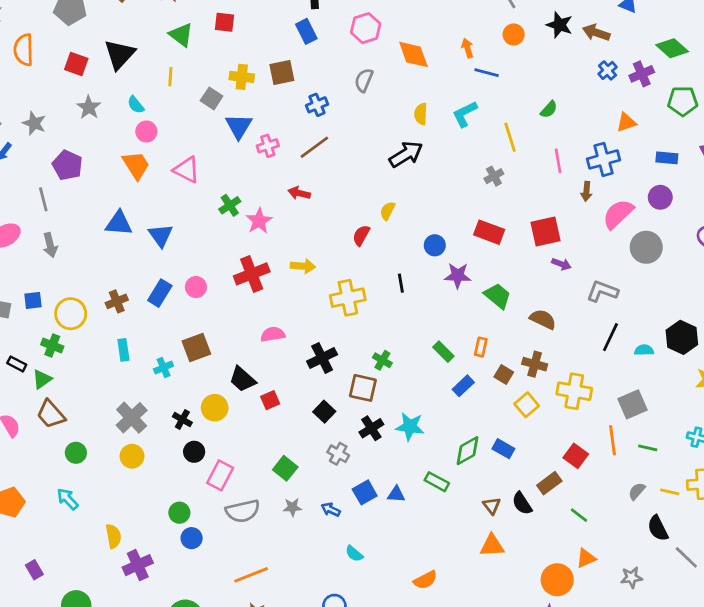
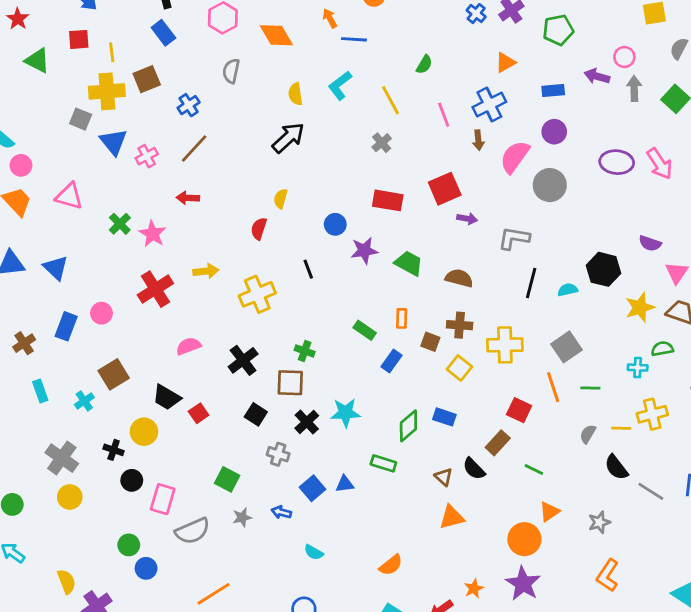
yellow line: (170, 77) -> (112, 52), moved
yellow cross: (242, 77) -> (107, 91), size x1.4

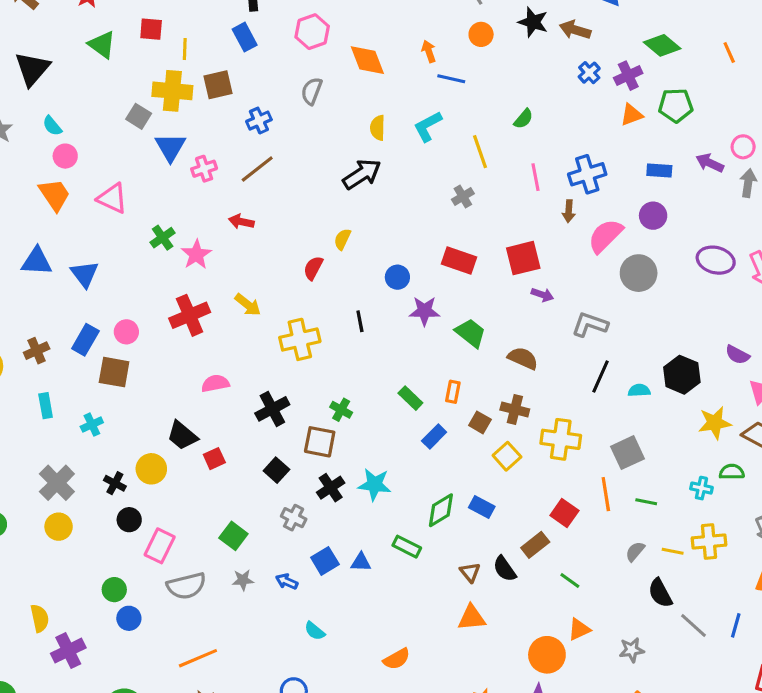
orange triangle: (505, 62) -> (632, 115), moved
yellow arrow: (206, 271) -> (248, 305), turned 35
brown square: (114, 374) -> (114, 372), moved, turned 32

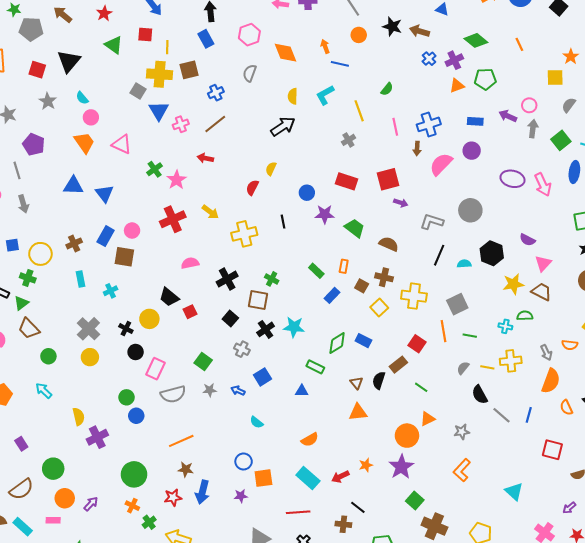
gray circle: (639, 273) -> (470, 210), moved
blue triangle: (361, 562) -> (302, 391), moved
black semicircle: (505, 569) -> (379, 380), turned 54

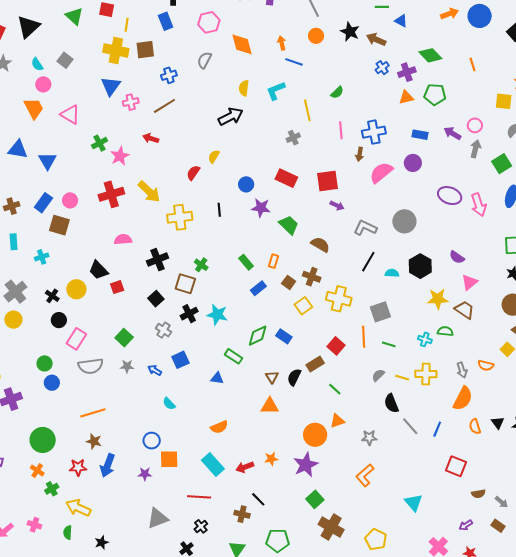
gray square: (138, 91) -> (65, 60), moved
yellow arrow: (210, 212) -> (149, 192), size x1.4

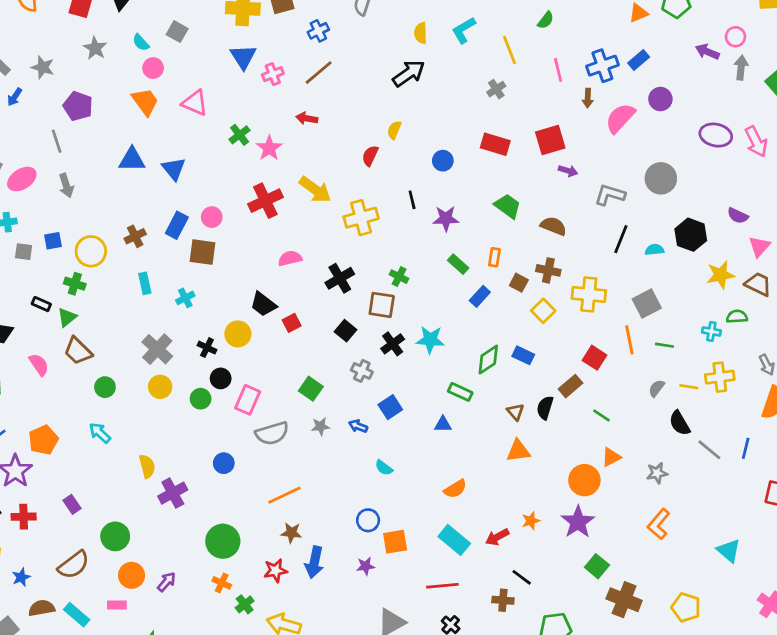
blue rectangle: (420, 135) -> (639, 60), moved, turned -42
purple star: (261, 208) -> (446, 219), moved
green circle: (45, 363) -> (201, 399), moved

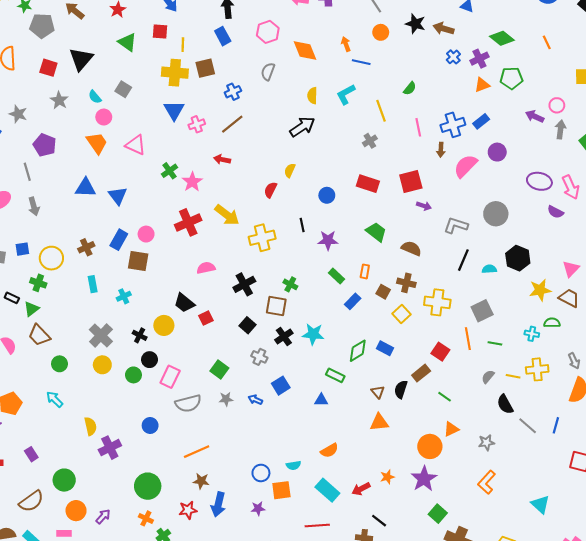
purple semicircle: (738, 216) -> (555, 212), moved
cyan semicircle: (384, 468) -> (294, 465), moved, turned -48

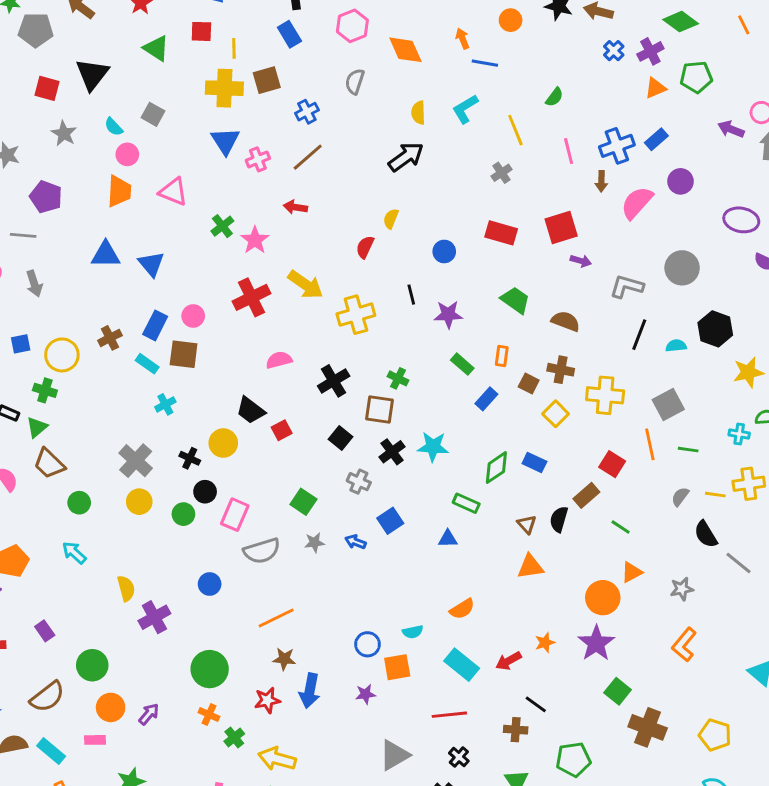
orange trapezoid: (97, 143) -> (119, 191), turned 40
gray line: (27, 172) -> (23, 235), turned -66
cyan rectangle: (93, 284) -> (147, 364), moved, turned -42

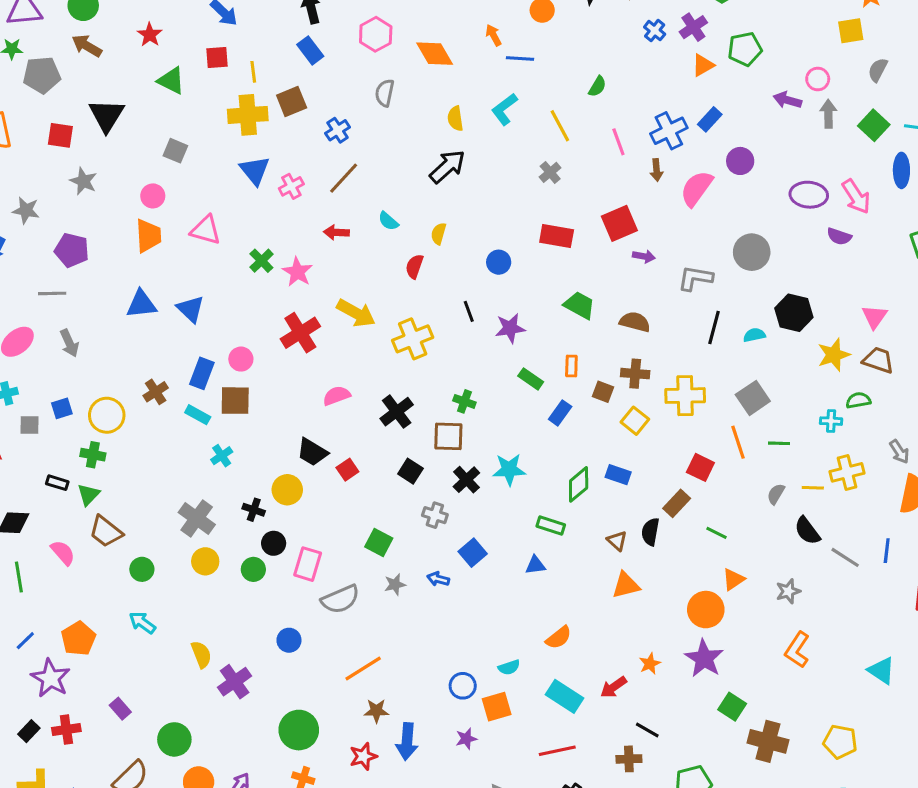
cyan semicircle: (114, 127) -> (388, 221), moved

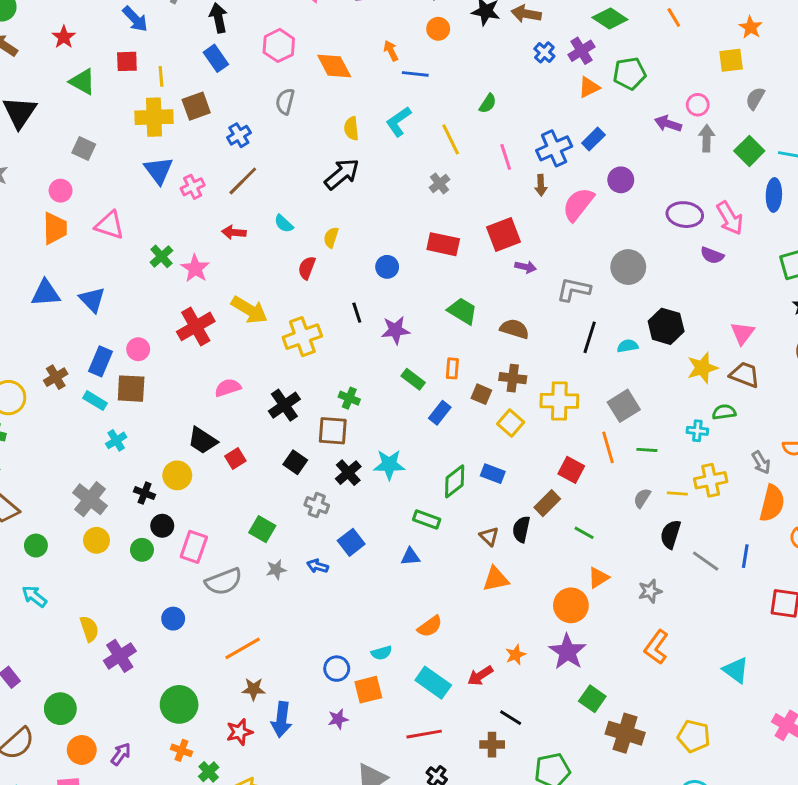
black semicircle: (807, 531) -> (671, 534), turned 52

